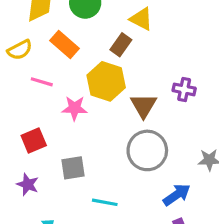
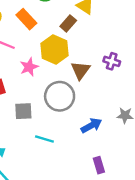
pink star: (75, 108) -> (29, 67), turned -30
gray circle: (147, 150) -> (60, 96), moved
blue arrow: (177, 195) -> (91, 126), moved

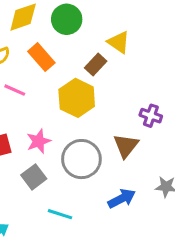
pink star: (29, 67) -> (39, 141), moved
brown triangle: (80, 70) -> (126, 146), moved
gray square: (23, 111) -> (34, 177), turned -36

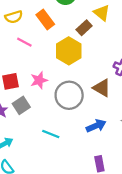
brown triangle: (126, 146) -> (102, 88), turned -42
gray square: (34, 177) -> (21, 105), moved

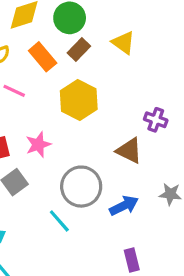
brown rectangle: (84, 28) -> (79, 49), moved
gray circle: (69, 95) -> (81, 187), moved
cyan line: (51, 134) -> (59, 221), turned 30

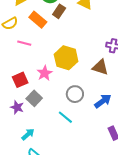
yellow hexagon: (79, 100) -> (66, 58), moved
gray circle: (81, 187) -> (75, 94), size x0.7

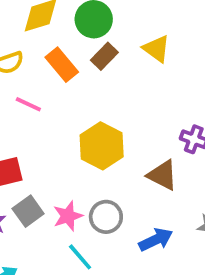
pink star: (45, 73) -> (68, 216), moved

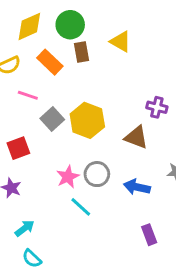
brown rectangle: (104, 56) -> (82, 52), turned -48
gray square: (28, 211) -> (52, 119), moved
blue arrow: (156, 240) -> (137, 187), turned -135

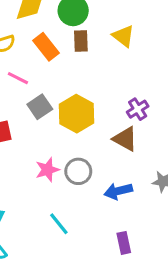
purple cross: (157, 107) -> (138, 109), moved, turned 36
blue arrow: (137, 187) -> (118, 191), turned -35
cyan line: (81, 207) -> (59, 224), moved

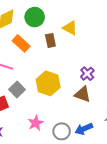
brown rectangle: (81, 41) -> (50, 40), moved
gray square: (40, 107) -> (17, 90), moved
gray circle: (78, 171) -> (62, 131), moved

